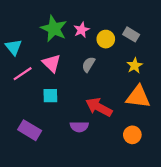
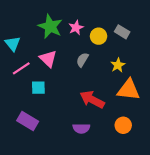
yellow star: (135, 66) -> (118, 65), moved
cyan square: (50, 96) -> (38, 88), moved
purple semicircle: (79, 127) -> (81, 128), moved

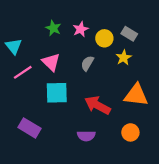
green star: (50, 26) -> (53, 28), size x0.6
yellow star: (118, 65) -> (124, 58), moved
cyan square: (38, 88) -> (57, 93), moved, size x1.5

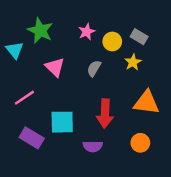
green star: (53, 28) -> (40, 31), moved, size x1.5
pink line: (23, 72) -> (24, 98), moved
cyan square: (57, 93) -> (62, 122), moved
red arrow: (98, 105) -> (105, 114), turned -115

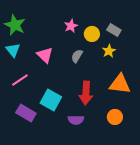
green star: (40, 31) -> (15, 25), moved
cyan triangle: (15, 50) -> (13, 50), moved
cyan square: (62, 122) -> (51, 100), turned 30

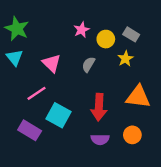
pink line: (20, 80) -> (37, 93), moved
purple semicircle: (76, 120) -> (100, 140), moved

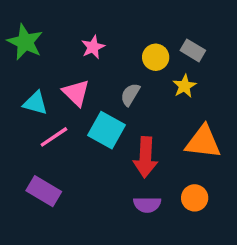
pink star: (82, 30) -> (93, 47), moved
cyan triangle: (15, 57) -> (35, 103), moved, turned -36
cyan square: (58, 115) -> (106, 130), moved

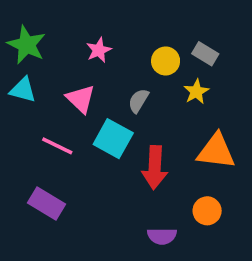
cyan triangle: (35, 103) -> (23, 90), moved
pink line: (54, 137) -> (57, 146), turned 60
purple semicircle: (147, 205) -> (162, 236), moved

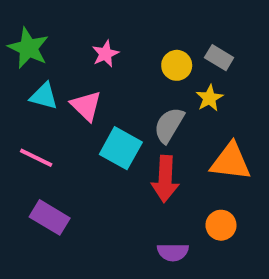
cyan triangle: (23, 90) -> (44, 96), moved
gray semicircle: (138, 101) -> (169, 125), moved, size x1.4
pink line: (57, 146) -> (36, 158), moved

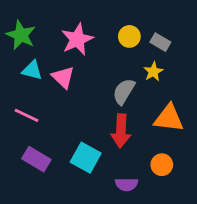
pink star: (105, 54) -> (77, 39), size x1.6
yellow circle: (177, 65) -> (129, 36), moved
cyan square: (121, 148) -> (86, 158), moved

